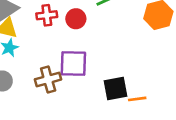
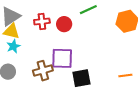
black square: (116, 88) -> (81, 78), moved
orange line: (137, 99) -> (125, 75), moved

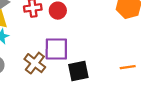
brown cross: (43, 71) -> (35, 63), turned -36

